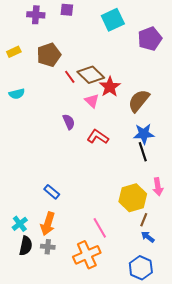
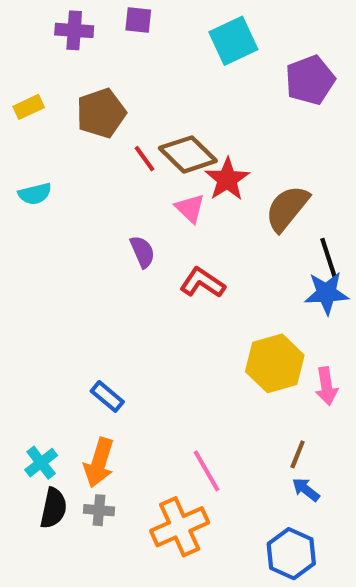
blue star: (144, 134) -> (326, 293), moved
black line: (143, 152) -> (329, 258), moved
yellow hexagon: (133, 198) -> (275, 363), moved

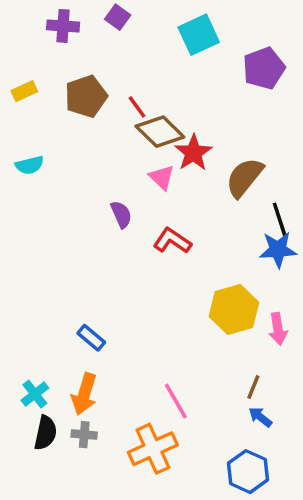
purple square: (138, 20) -> (118, 17), turned 30
red line: (144, 159) -> (137, 107), moved

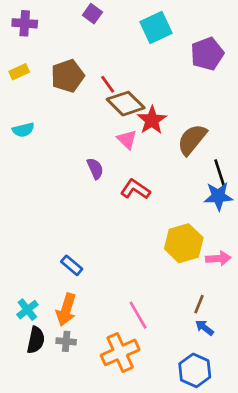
purple cross: (63, 26) -> (25, 23), moved
pink arrow: (278, 329) -> (218, 258), turned -85

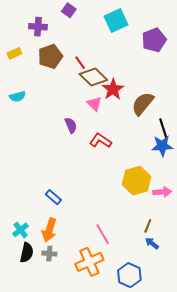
purple cross: (25, 23) -> (38, 27), moved
blue hexagon: (195, 370) -> (129, 275), moved

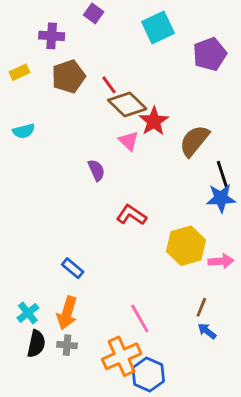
red L-shape: (101, 141) -> (131, 215), moved
blue hexagon: (129, 275) -> (148, 374), moved

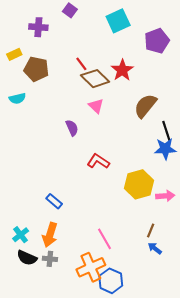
brown pentagon: (68, 76) -> (36, 69), moved, turned 30
red star: (154, 121) -> (122, 70), moved
black semicircle: (36, 344) -> (27, 258), turned 102

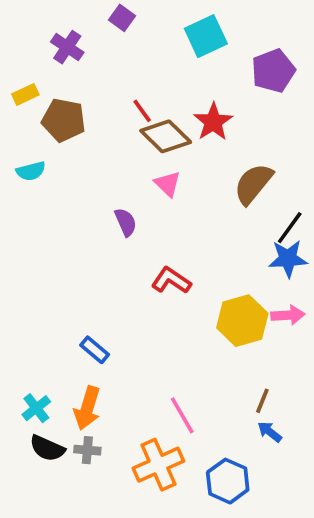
purple cross: (38, 27) -> (67, 47), turned 30
black line: (166, 131) -> (290, 228), turned 54
pink arrow: (165, 196) -> (288, 315), moved
blue hexagon: (111, 281) -> (228, 481), moved

